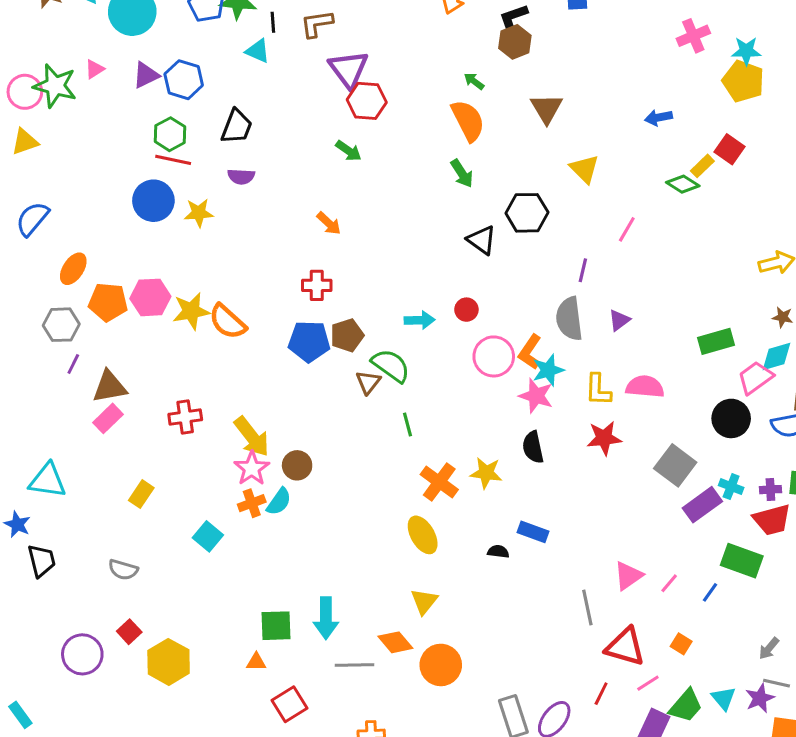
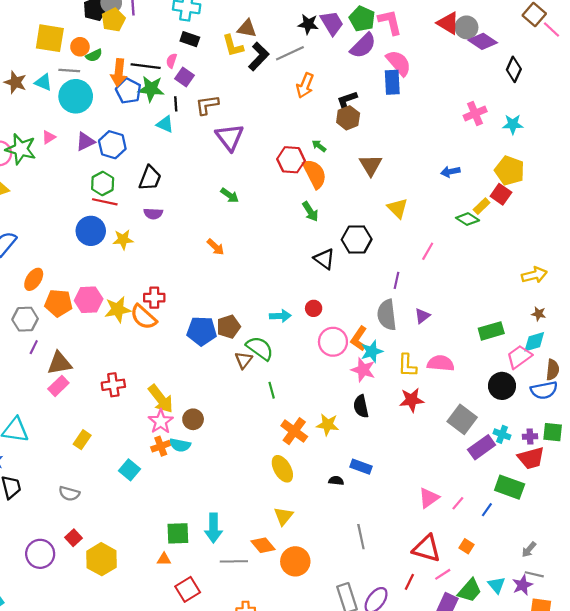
yellow pentagon: (743, 81) -> (510, 171), moved
red hexagon: (367, 101) -> (291, 160), moved
red cross: (317, 285) -> (154, 298), moved
cyan semicircle: (279, 502) -> (180, 445), turned 66
gray line: (587, 608) -> (361, 537), moved

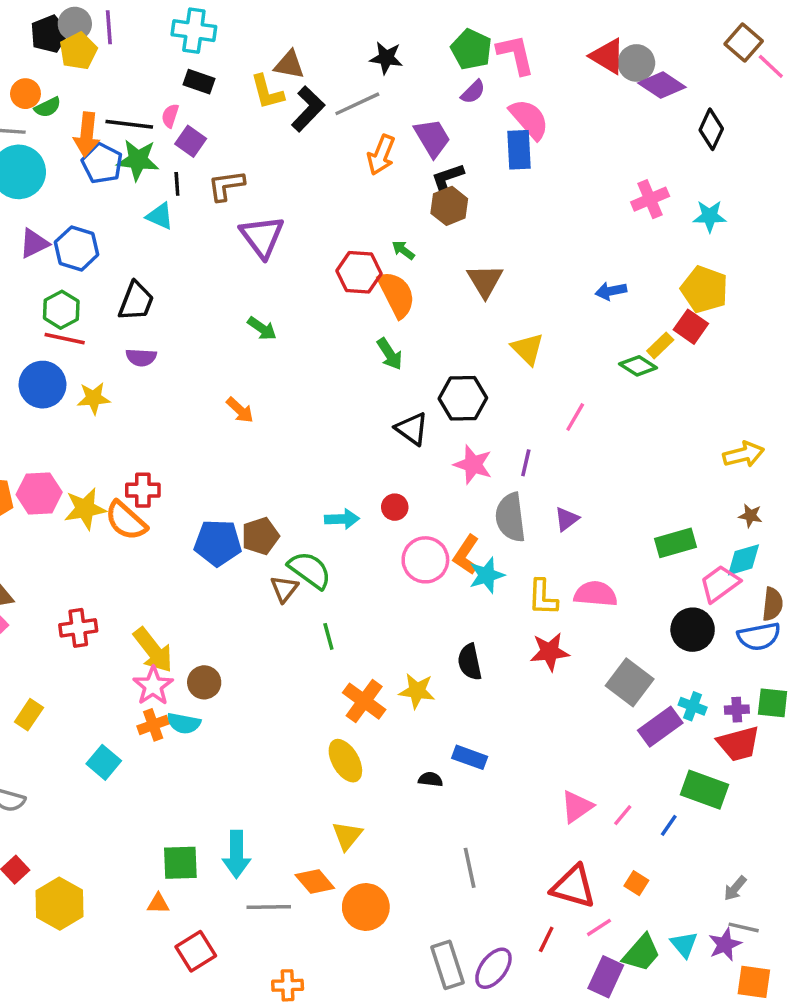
purple trapezoid: (332, 23) -> (432, 138), moved
purple semicircle: (363, 46) -> (473, 92), size x0.6
pink star: (363, 370) -> (473, 465), moved

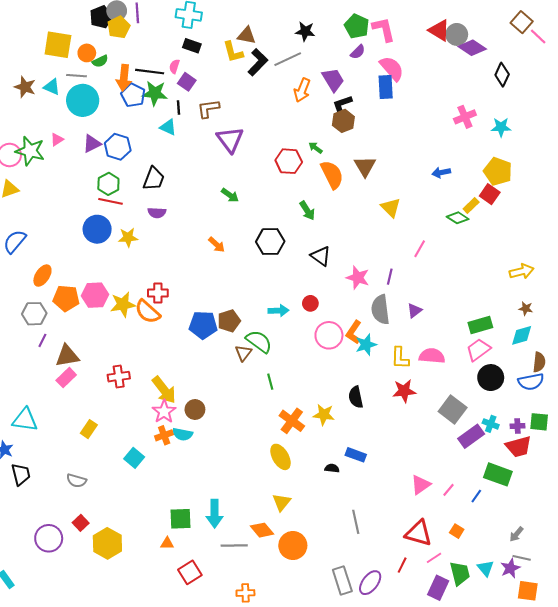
orange semicircle: (396, 294) -> (332, 175), moved
black hexagon: (463, 398) -> (270, 242), moved
pink trapezoid: (720, 584) -> (478, 350), moved
green trapezoid: (642, 953) -> (460, 573), turned -55

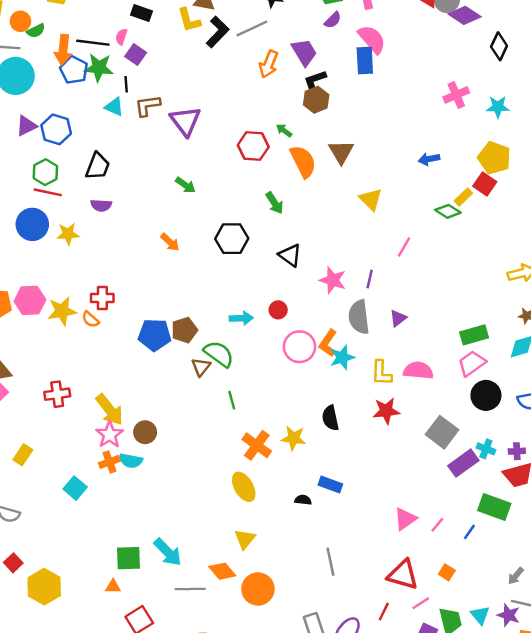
brown L-shape: (208, 109) -> (147, 106), moved
orange semicircle: (148, 312) -> (90, 319), size x0.6
cyan arrow: (215, 514) -> (168, 552), turned -44
purple star: (510, 568) -> (509, 615), turned -30

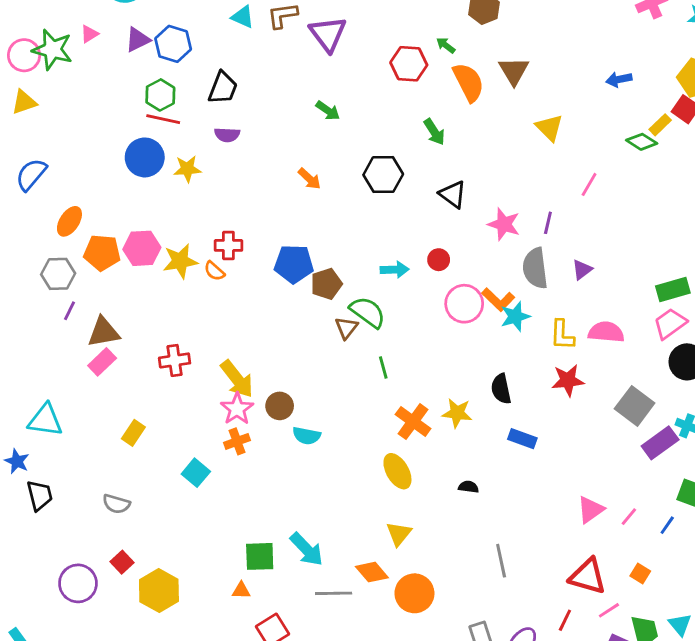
blue pentagon: (155, 335) -> (294, 264), moved
orange L-shape: (328, 343) -> (498, 299), turned -80
cyan semicircle: (131, 461) -> (307, 436), moved
blue rectangle: (330, 484) -> (522, 439), moved

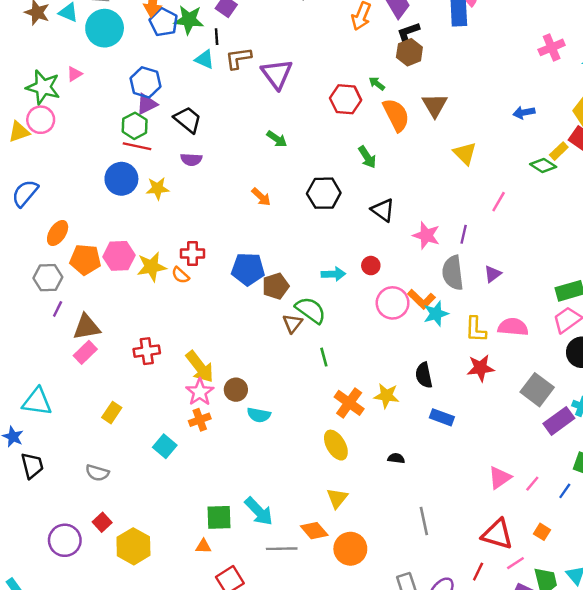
purple triangle: (138, 40) -> (147, 104), moved
pink circle: (24, 55) -> (41, 120), moved
black trapezoid: (223, 88) -> (188, 120), turned -72

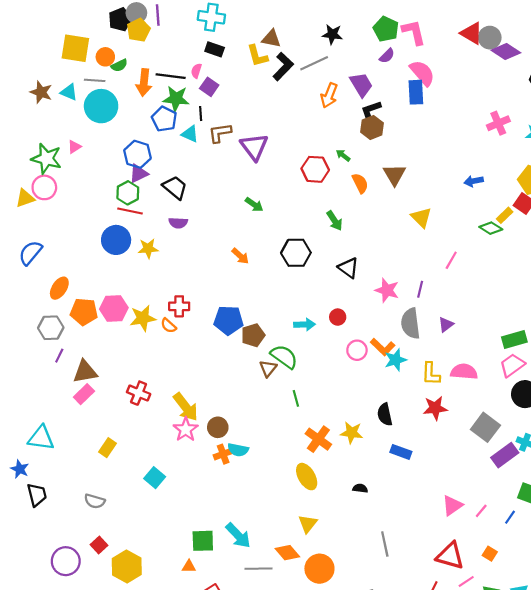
blue pentagon: (164, 22) -> (164, 119), moved
orange semicircle: (396, 115) -> (360, 183), size x0.7
pink circle: (393, 303) -> (357, 350), size x0.7
red cross: (147, 351) -> (139, 393), turned 30
orange cross: (200, 420) -> (223, 454), moved

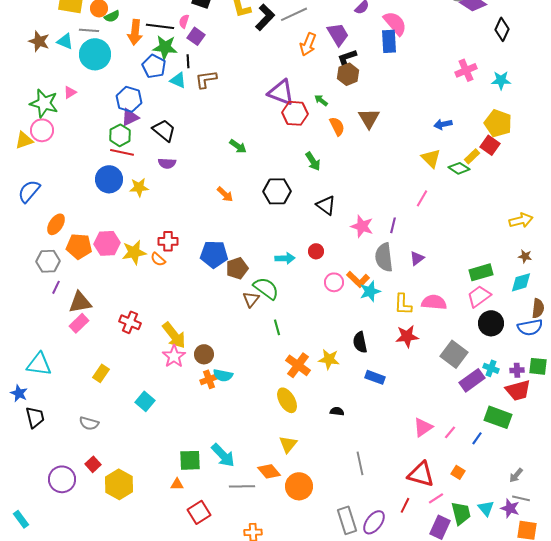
purple triangle: (254, 147) -> (281, 92), moved, turned -32
yellow triangle: (421, 217) -> (431, 158), moved

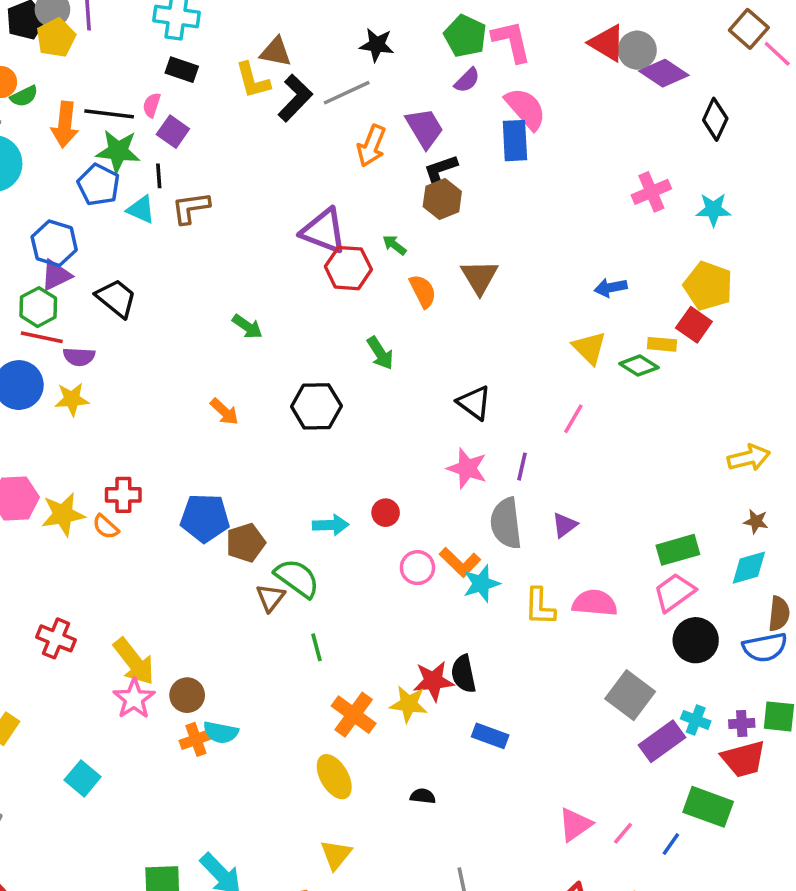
yellow rectangle: (472, 156) -> (662, 344), turned 49
purple semicircle: (167, 163) -> (79, 357), moved
black triangle: (326, 205) -> (474, 403), moved
red star: (407, 336) -> (433, 681), moved

